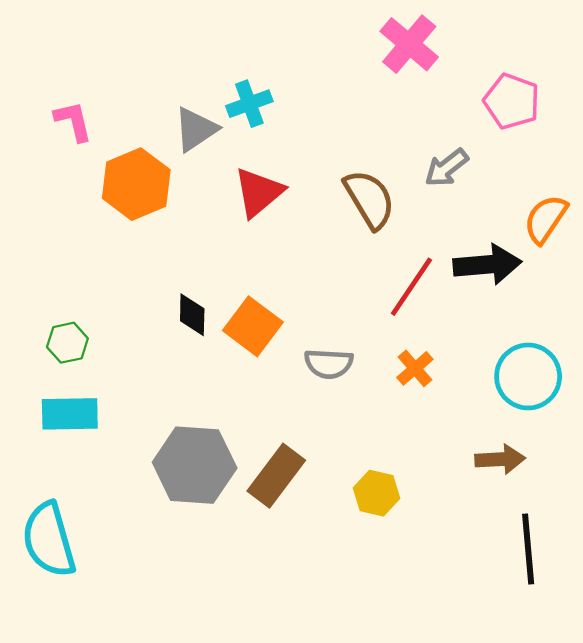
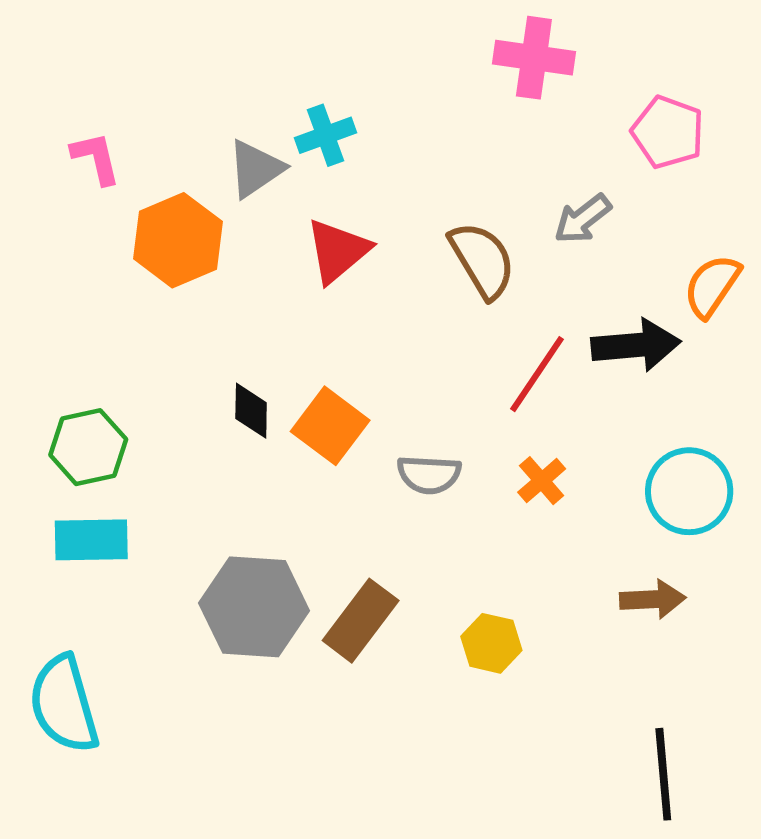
pink cross: (409, 44) -> (534, 58), turned -32
green hexagon: (67, 343) -> (88, 447), size x1.4
black line: (528, 549) -> (663, 774), moved

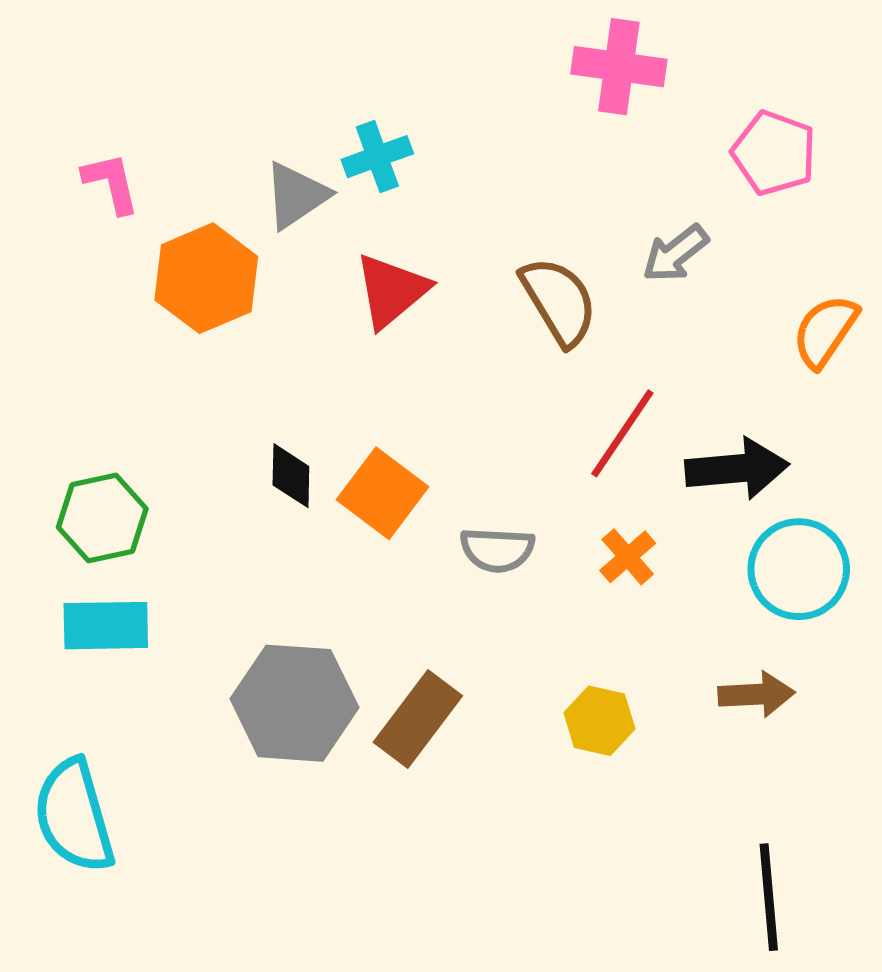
black arrow: (636, 345) -> (737, 469), moved
yellow hexagon: (491, 643) -> (599, 721), moved

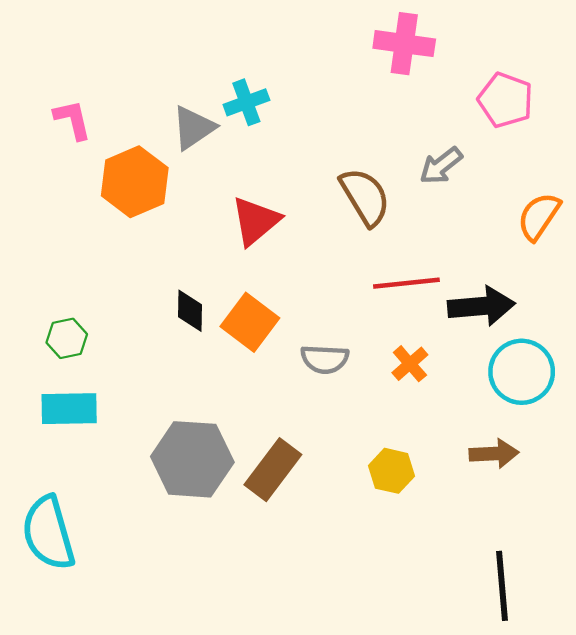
red triangle: (391, 291) -> (256, 221), moved
red line: (622, 433) -> (406, 283), turned 50
green hexagon: (102, 518) -> (67, 338), size x0.7

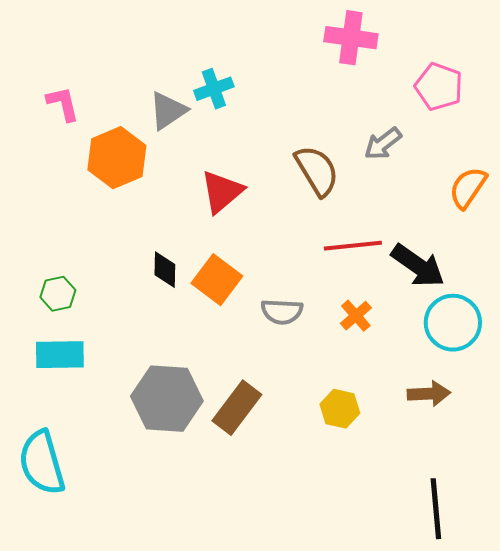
black arrow: (481, 306) -> (418, 266), turned 40

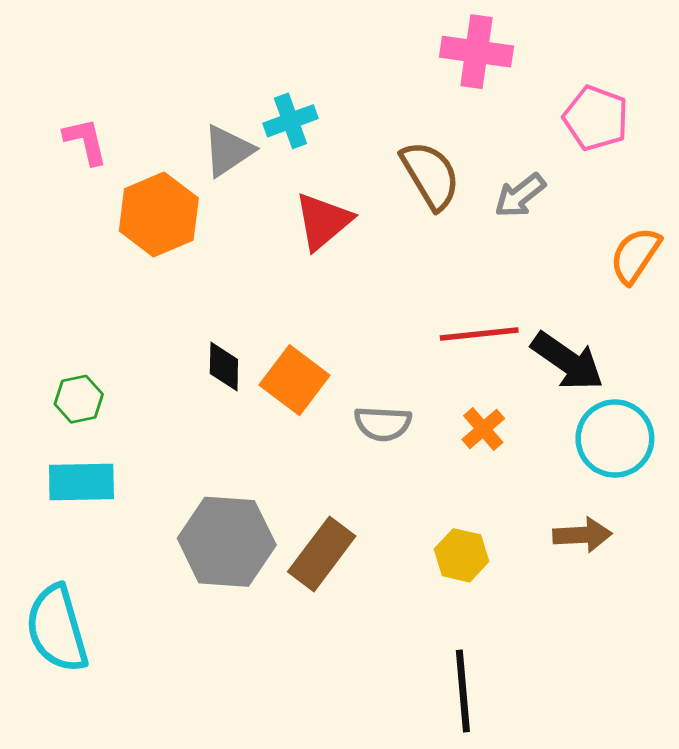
brown semicircle: (317, 171) -> (430, 175), moved
red triangle: (222, 192) -> (323, 221), moved
black line: (436, 509) -> (463, 691), moved

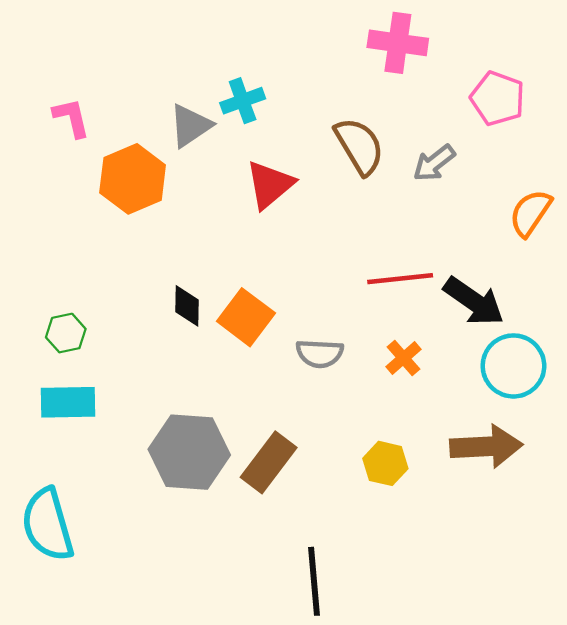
brown arrow: (582, 535) -> (486, 446), size x1.5
black line: (463, 691) -> (314, 581), moved

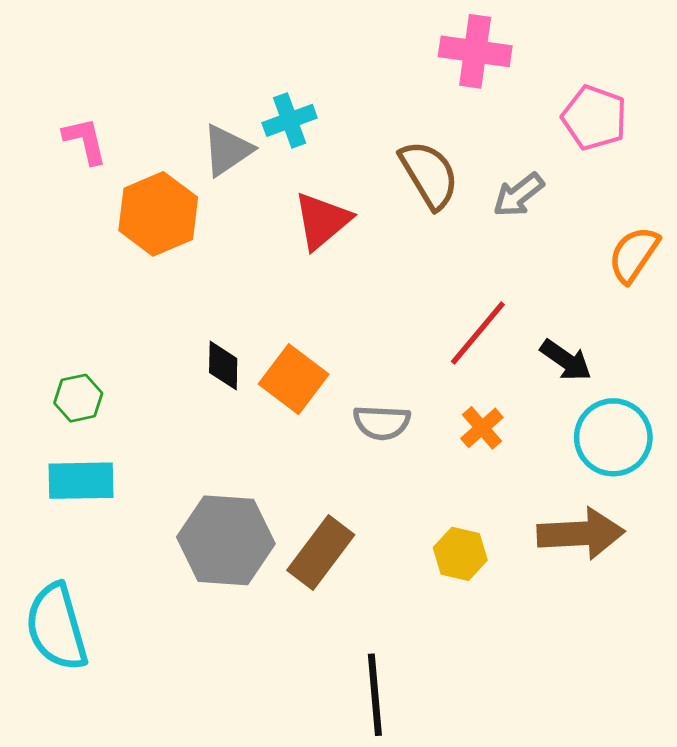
red line: (400, 279) -> (478, 333), turned -44
black arrow: (474, 301) -> (566, 360), size x0.7

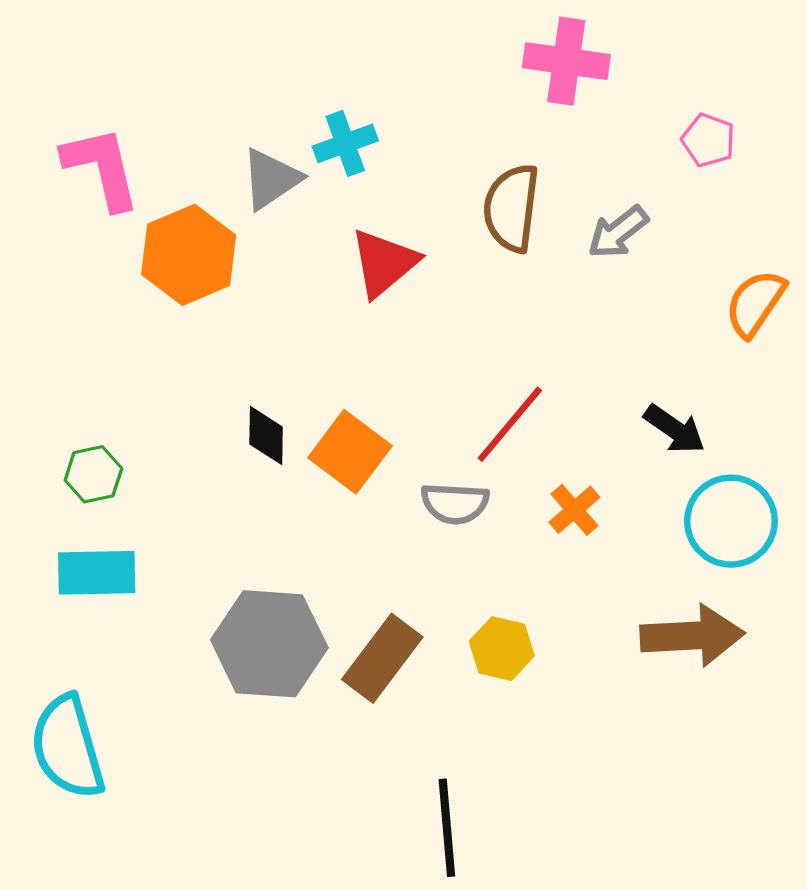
pink pentagon: (594, 118) -> (708, 140), size x0.7
pink L-shape: (85, 141) -> (101, 168), size x1.5
brown semicircle: (429, 175) -> (511, 208), turned -142
red line: (478, 333) -> (510, 424), moved
yellow hexagon: (460, 554) -> (502, 649), moved

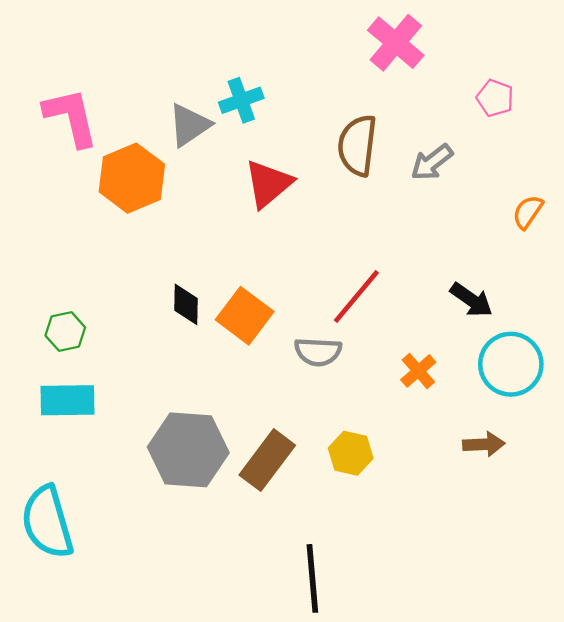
pink cross: (566, 61) -> (396, 43), turned 32
orange semicircle: (755, 303) -> (528, 212), size x0.7
orange cross: (574, 510) -> (418, 371), moved
brown arrow: (692, 636) -> (484, 444), size x0.6

